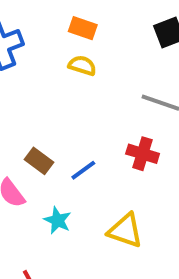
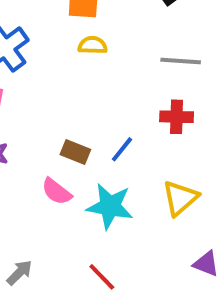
cyan star: (58, 220) -> (110, 206), size x1.6
yellow triangle: (125, 231) -> (180, 198), turned -45

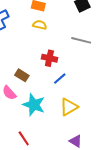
red cross: (177, 117) -> (49, 58), moved
blue line: (122, 149) -> (60, 79), moved

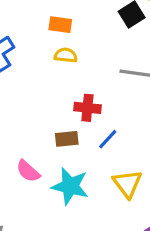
brown rectangle: (22, 75) -> (67, 139), moved, turned -32
yellow triangle: (69, 107) -> (127, 184), turned -30

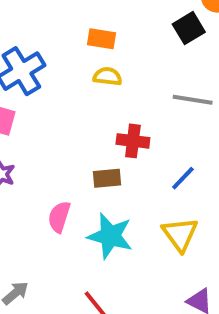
blue line: (108, 139) -> (183, 178), moved
pink semicircle: (28, 171) -> (59, 217), turned 65

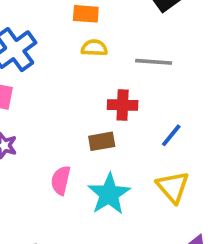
gray line: (193, 100) -> (154, 62), moved
cyan star: (110, 236) -> (109, 194), turned 30

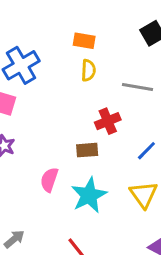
yellow semicircle: (94, 48) -> (88, 70), turned 85
red cross: (123, 105) -> (108, 121), turned -30

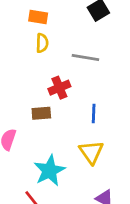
blue line: (146, 151) -> (94, 114), turned -42
cyan star: (89, 195) -> (50, 171), moved

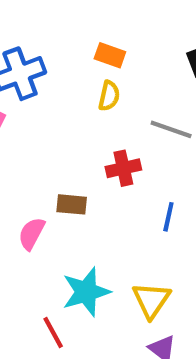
brown rectangle: (41, 113) -> (72, 204), moved
yellow triangle: (91, 152) -> (151, 300), moved

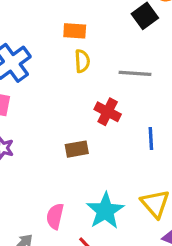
red cross: (123, 168) -> (108, 112), turned -35
pink semicircle: (32, 233) -> (55, 216), moved

